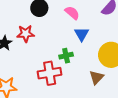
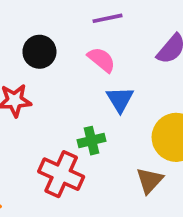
red cross: (50, 73) -> (61, 174), turned 35

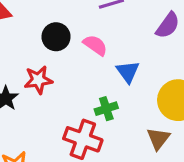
pink semicircle: (101, 60) -> (95, 45), moved

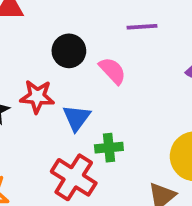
blue triangle: (128, 72) -> (77, 118), moved

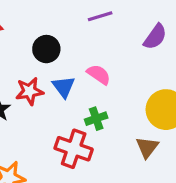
pink semicircle: (112, 71) -> (99, 74), moved
blue triangle: (77, 118) -> (64, 87), moved

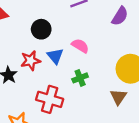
red cross: (74, 149) -> (50, 99), moved

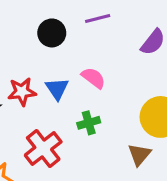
black circle: (41, 29) -> (52, 33), moved
red cross: (50, 99) -> (43, 148), turned 30

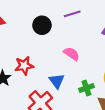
blue triangle: (57, 89) -> (57, 81), moved
green cross: (89, 123) -> (86, 88), moved

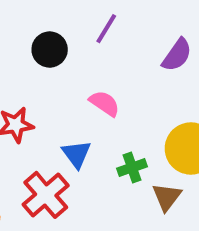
purple line: (72, 14) -> (106, 29), turned -42

